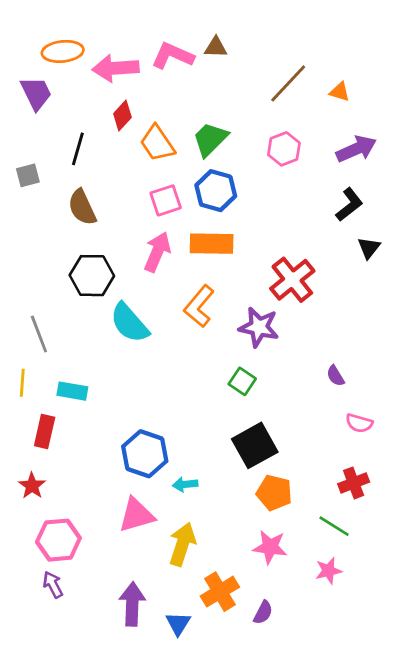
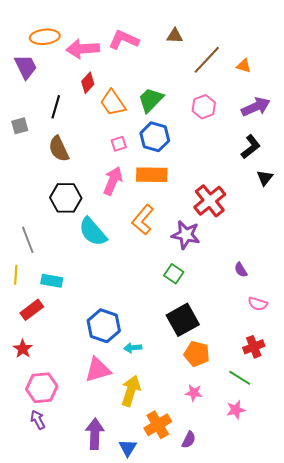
brown triangle: (216, 47) -> (175, 36), moved
pink square: (166, 200) -> (119, 144), size x0.7
red rectangle: (45, 431) -> (32, 310), turned 40
pink star: (270, 547) -> (194, 393), size x0.7

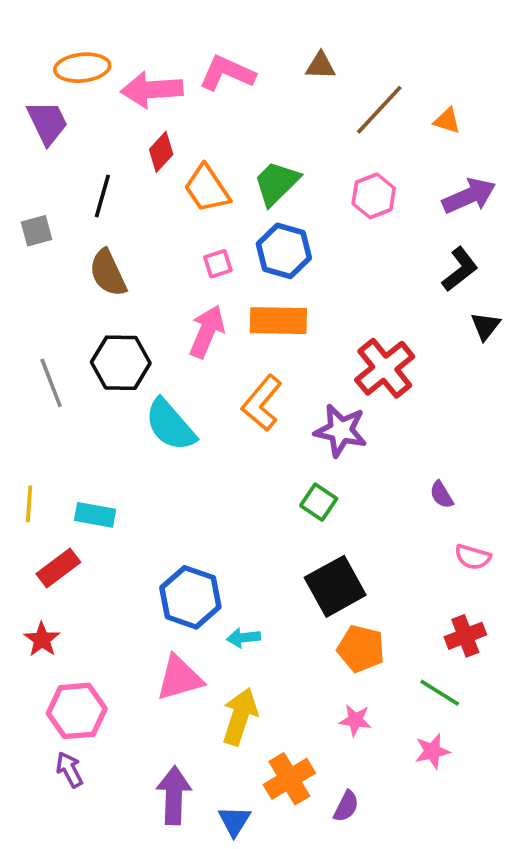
gray line: (28, 240) -> (51, 383), moved

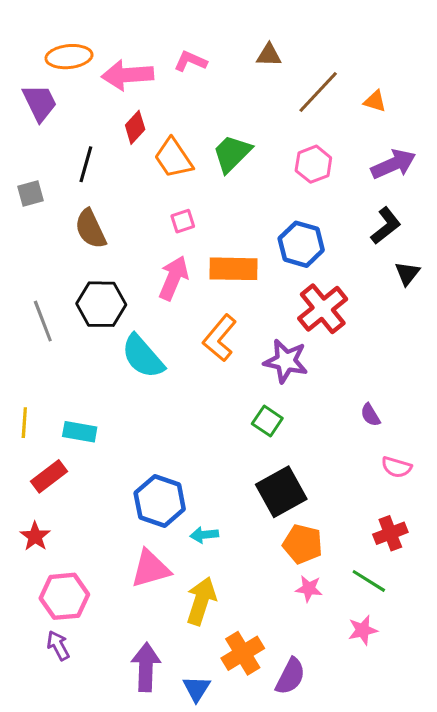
pink L-shape: (227, 73) -> (190, 61), size x0.7
blue hexagon: (284, 251) -> (301, 244), moved
pink star: (355, 720) -> (309, 589), moved
purple semicircle: (346, 806) -> (290, 676), size x1.4

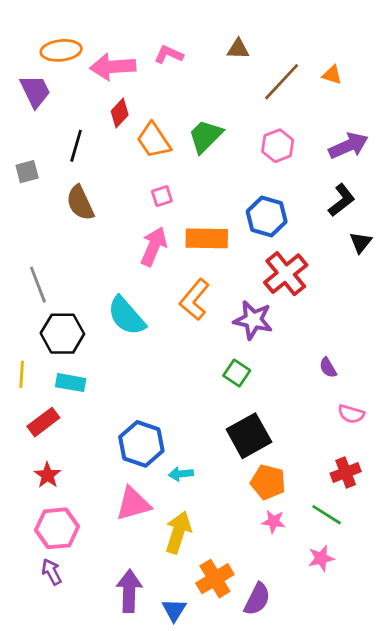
orange triangle: (375, 101) -> (332, 75), moved
black hexagon: (101, 304) -> (62, 334), moved
red star: (35, 536) -> (47, 475), moved

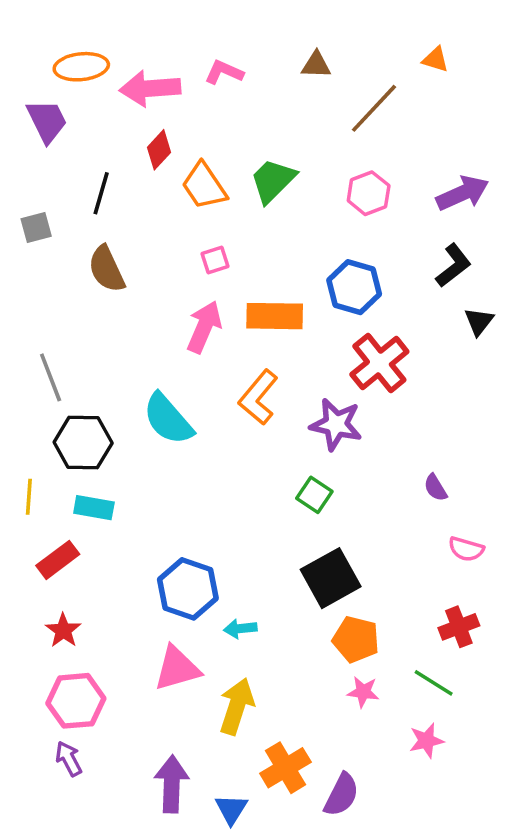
orange triangle: (332, 75) -> (435, 59), moved

